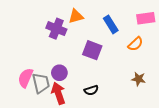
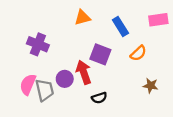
purple cross: (56, 29) -> (38, 44), moved
orange semicircle: (135, 44) -> (138, 53), moved
red arrow: (58, 93) -> (84, 72), moved

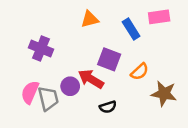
pink rectangle: (158, 20) -> (159, 17), moved
orange semicircle: (138, 53) -> (140, 72), moved
red arrow: (84, 72) -> (91, 79), turned -40
brown star: (151, 86) -> (164, 94), size x1.5

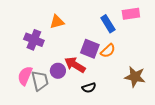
orange triangle: (90, 19) -> (57, 22), moved
orange semicircle: (140, 72) -> (108, 51), moved

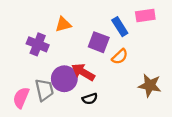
purple square: (90, 49) -> (99, 42), moved
purple circle: (58, 71) -> (64, 79), size x1.5
pink semicircle: (25, 76) -> (21, 98), moved
black semicircle: (89, 88) -> (90, 99), moved

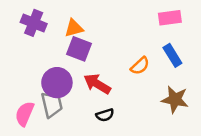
blue rectangle: (120, 27) -> (172, 55), moved
purple square: (99, 42) -> (79, 49), moved
purple cross: (38, 44) -> (34, 23), moved
purple circle: (64, 79) -> (57, 83), moved

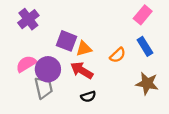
pink rectangle: (170, 18) -> (143, 15), turned -42
purple cross: (34, 23) -> (28, 19), turned 30
orange triangle: (74, 28) -> (84, 49), moved
pink semicircle: (25, 114) -> (26, 64), moved, turned 36

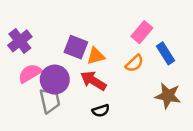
pink rectangle: (143, 15) -> (142, 32), moved
purple cross: (28, 19) -> (20, 41), moved

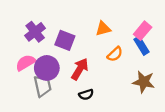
pink rectangle: (142, 32) -> (143, 31), moved
purple cross: (20, 41) -> (35, 32), moved
orange triangle: (96, 56) -> (103, 29), moved
red arrow: (93, 81) -> (80, 69), turned 90

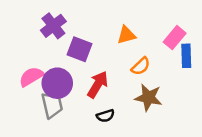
purple cross: (35, 32) -> (53, 26), moved
blue rectangle: (142, 46) -> (186, 56), moved, turned 30
brown star: (144, 82) -> (148, 97), moved

